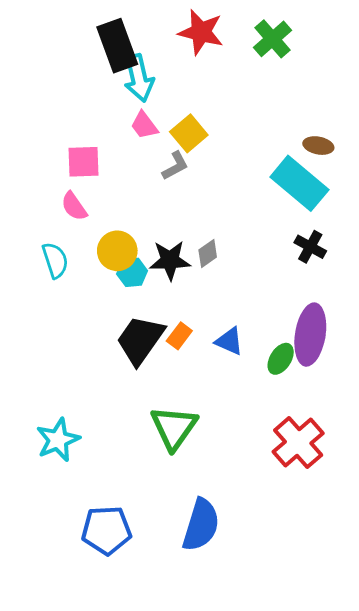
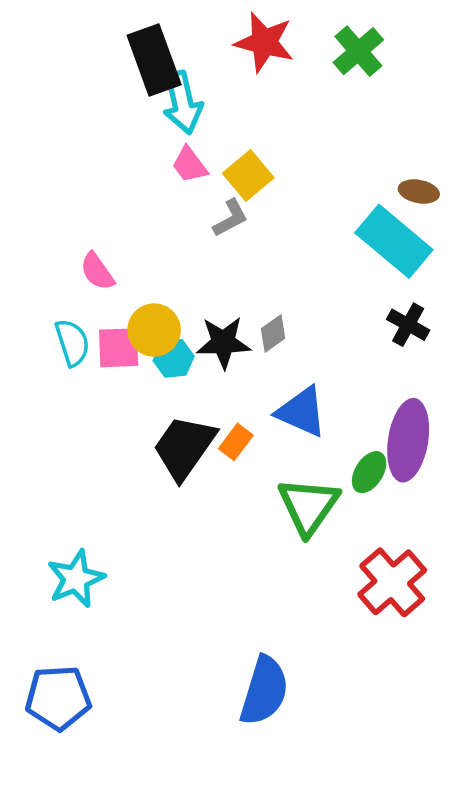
pink square: (84, 162) -> (119, 348), moved
blue triangle: (229, 341) -> (302, 412), moved, size x1.4
green triangle: (174, 428) -> (309, 506), moved
blue pentagon: (106, 530) -> (58, 698), moved

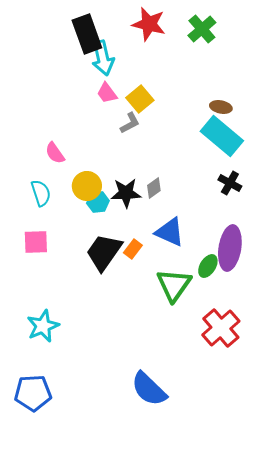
brown ellipse: (419, 191) -> (221, 107), moved
pink square: (119, 348) -> (36, 242), moved
blue semicircle: (264, 691) -> (149, 389), turned 117

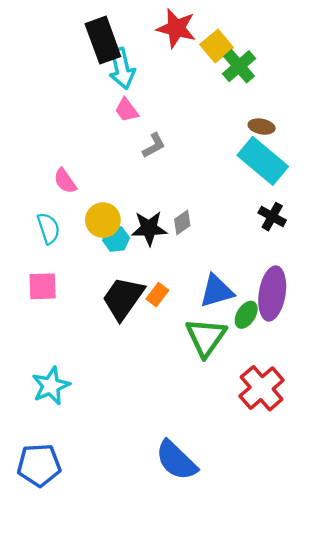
green cross: (202, 29) -> (239, 66), moved
yellow square: (140, 99) -> (217, 46), moved
blue triangle: (170, 232) -> (217, 291), moved, turned -40

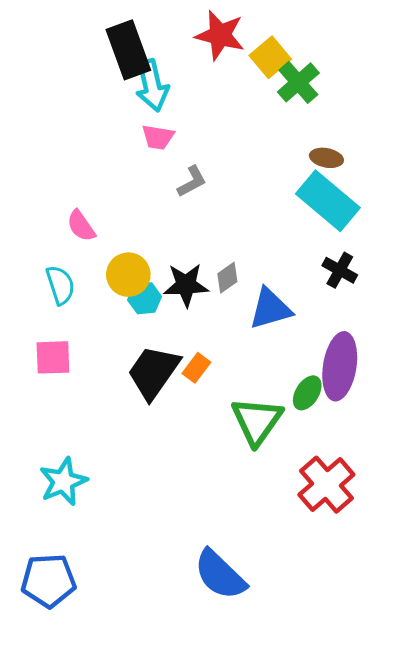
pink trapezoid: (127, 110) -> (158, 137), turned -44
blue triangle: (217, 291) -> (270, 309), moved

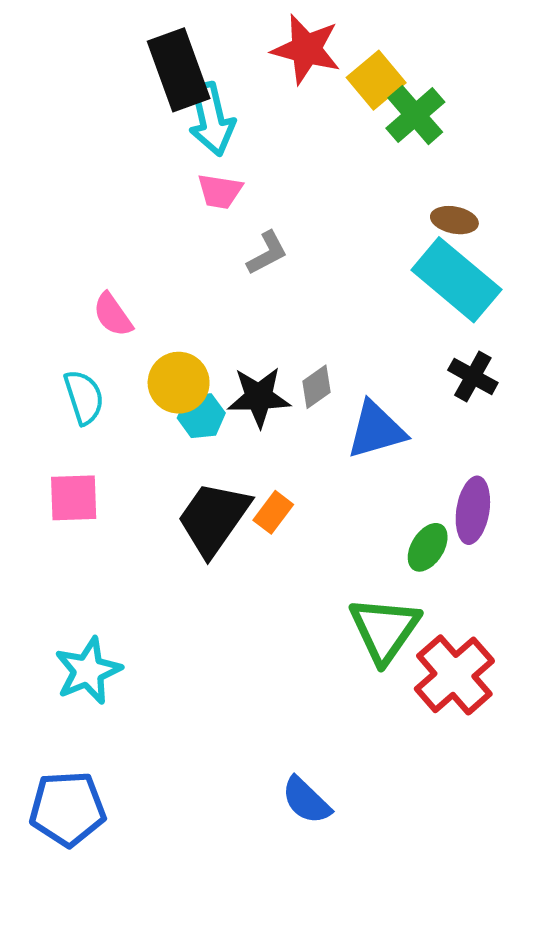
purple ellipse: (340, 366) -> (473, 510), size x0.7
green triangle: (257, 421) -> (384, 630), moved
blue semicircle: (220, 575) -> (306, 800), size x0.7

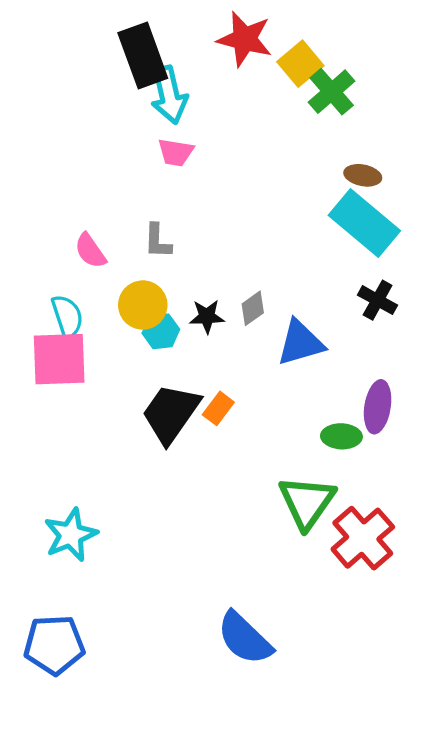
gray L-shape: (267, 253) -> (158, 241), moved, turned 120
black star: (259, 397) -> (207, 317), size x0.7
pink square: (74, 498) -> (59, 359), moved, size x1.4
green ellipse: (428, 547) -> (341, 436), turned 60
blue semicircle: (306, 800) -> (245, 638), size x1.4

